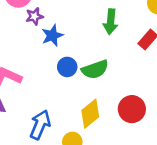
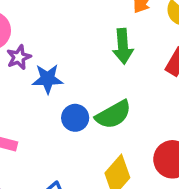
blue star: (52, 35) -> (48, 79), turned 30

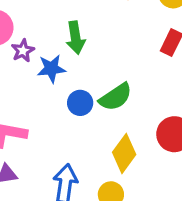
green arrow: (123, 46) -> (76, 38), moved

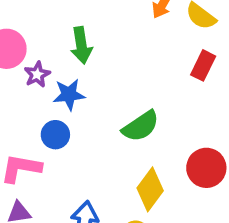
green arrow: (76, 38) -> (81, 45), moved
blue circle: (80, 103) -> (55, 135), moved

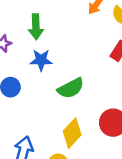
blue star: (69, 94) -> (41, 60), moved

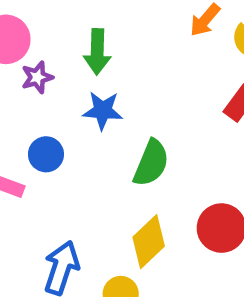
green semicircle: (71, 88) -> (151, 163), turned -44

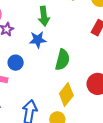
green arrow: (97, 52) -> (44, 16), moved

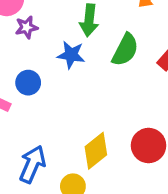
green semicircle: (62, 60) -> (125, 50), moved

